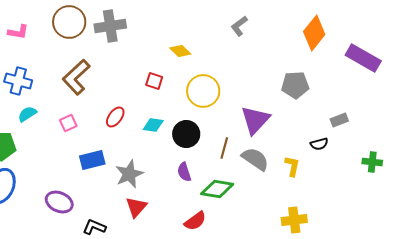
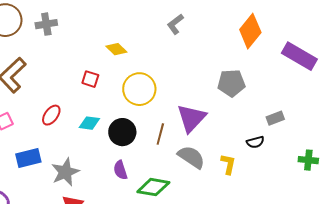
gray cross: (110, 26) -> (46, 24), size x0.7
brown line: (224, 148) -> (160, 134), moved

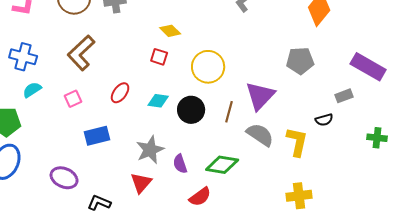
yellow diamond: (116, 49) -> (170, 31), moved
purple rectangle: (299, 56) -> (368, 67), moved
yellow L-shape: (228, 164) -> (297, 142), size x1.4
purple semicircle: (120, 170) -> (180, 164), moved
gray star: (65, 172) -> (150, 150), moved

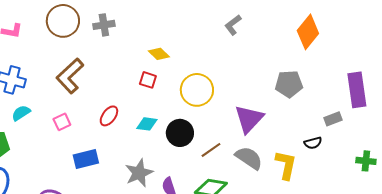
purple rectangle: (368, 67) -> (357, 90), turned 52
brown line: (229, 112) -> (211, 150), moved, turned 40

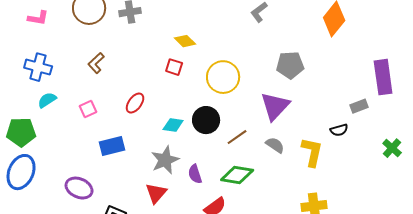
brown L-shape: (70, 76) -> (96, 63), size x0.6
gray pentagon: (289, 84) -> (290, 65), moved
cyan diamond: (147, 124) -> (173, 125), moved
gray semicircle: (249, 158) -> (275, 145), size x0.7
green cross: (366, 161) -> (392, 148), turned 36

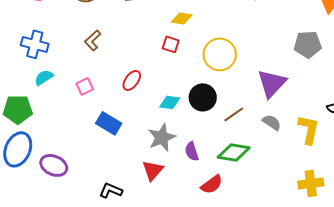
yellow diamond: (185, 41) -> (182, 18), turned -35
gray pentagon: (290, 65) -> (308, 44), moved
blue rectangle: (112, 146) -> (109, 123), turned 45
purple ellipse: (79, 188) -> (54, 165), moved

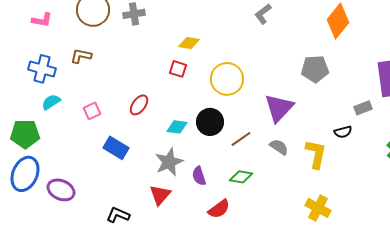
brown L-shape: (93, 40) -> (81, 56), moved, turned 55
green diamond: (234, 152) -> (241, 177), size x0.7
yellow cross: (311, 183) -> (318, 208), turned 35

